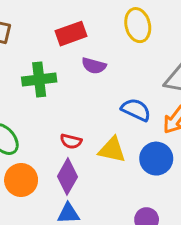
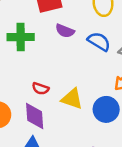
blue semicircle: (136, 110) -> (99, 41), moved
purple diamond: (67, 177) -> (35, 116), turned -40

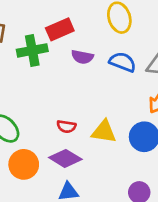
green cross: (21, 37) -> (32, 50), moved
purple diamond: (35, 116) -> (65, 158), turned -44

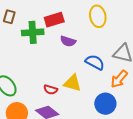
blue semicircle: (123, 62) -> (95, 62), moved
yellow triangle: (104, 132) -> (72, 83), moved

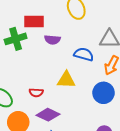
red rectangle: (54, 20) -> (34, 21), turned 30
red semicircle: (51, 90) -> (36, 93), moved

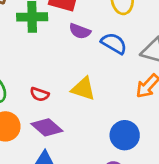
blue semicircle: (84, 54) -> (114, 43), moved
blue circle: (103, 93) -> (125, 135), moved

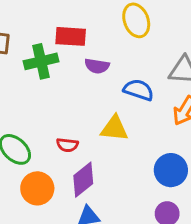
blue semicircle: (114, 43) -> (139, 90), moved
purple diamond: (47, 127) -> (83, 180), turned -68

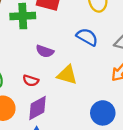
purple semicircle: (97, 66) -> (45, 51), moved
blue semicircle: (139, 90) -> (87, 37), moved

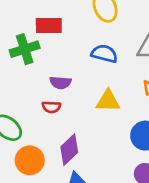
yellow triangle: (67, 75) -> (108, 101), moved
red semicircle: (31, 81) -> (51, 107), moved

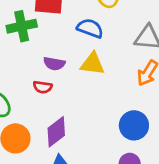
blue semicircle: (104, 54) -> (90, 28), moved
yellow triangle: (108, 101) -> (92, 64), moved

